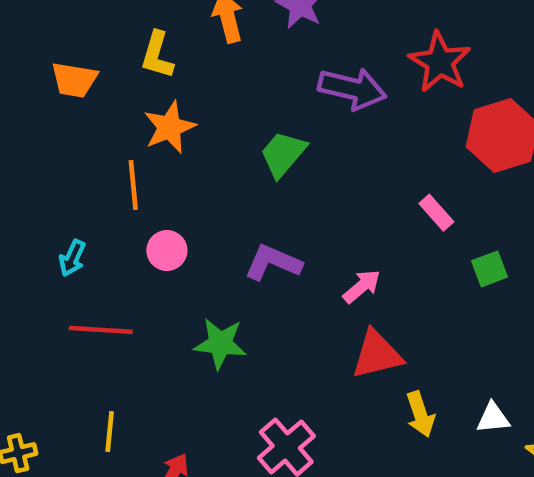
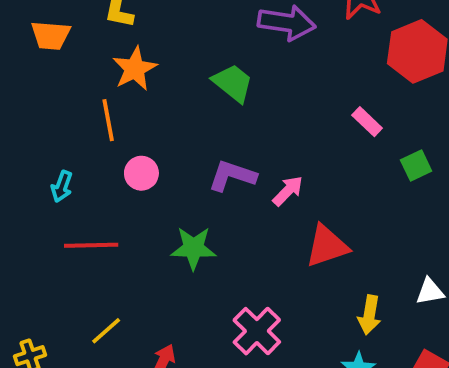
green trapezoid: (283, 154) -> (233, 83), turned 93
pink arrow: (362, 286) -> (288, 191), moved
yellow arrow: (420, 414) -> (369, 315), moved, turned 33
yellow line: (110, 431) -> (106, 331), turned 48

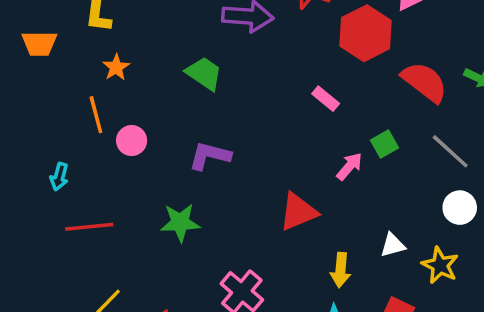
orange star: (135, 69) -> (116, 67), size x0.7
green square: (416, 165) -> (384, 144), moved
pink circle: (141, 173) -> (132, 141), moved
pink arrow: (288, 191) -> (349, 166), moved

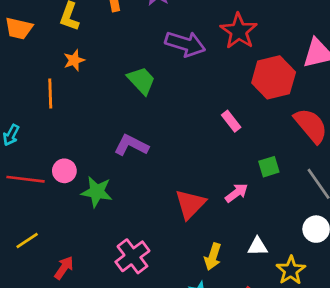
pink circle: (132, 141) -> (64, 171), moved
pink arrow: (349, 166) -> (237, 193), moved
red triangle: (298, 212) -> (190, 204), turned -36

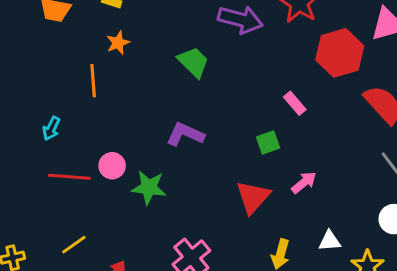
green square: (269, 167) -> (268, 142), moved

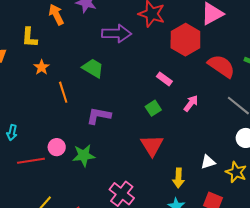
orange line: (93, 81) -> (63, 92), moved
pink arrow: (304, 182) -> (191, 103), moved

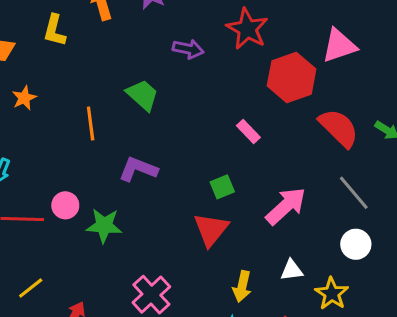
purple arrow: (117, 34) -> (188, 49), size x0.7
orange star: (42, 67) -> (24, 98), moved
pink arrow: (191, 103) -> (286, 206), moved, size x1.6
green square: (153, 108) -> (222, 187), moved

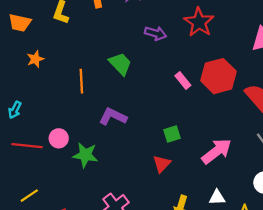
red hexagon: (292, 77) -> (219, 76), moved
pink rectangle: (248, 131) -> (183, 80), moved
red triangle: (211, 229) -> (162, 164), size x0.7

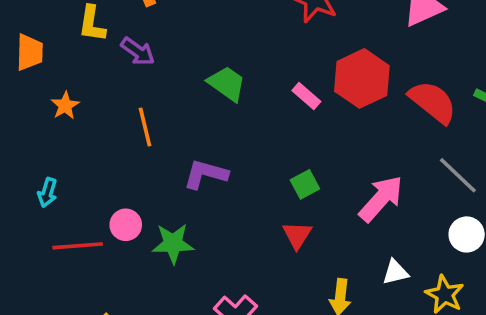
orange trapezoid: (20, 23) -> (30, 52), turned -90
purple arrow: (156, 33) -> (138, 51), moved, turned 30
green trapezoid: (120, 64) -> (227, 84), moved

